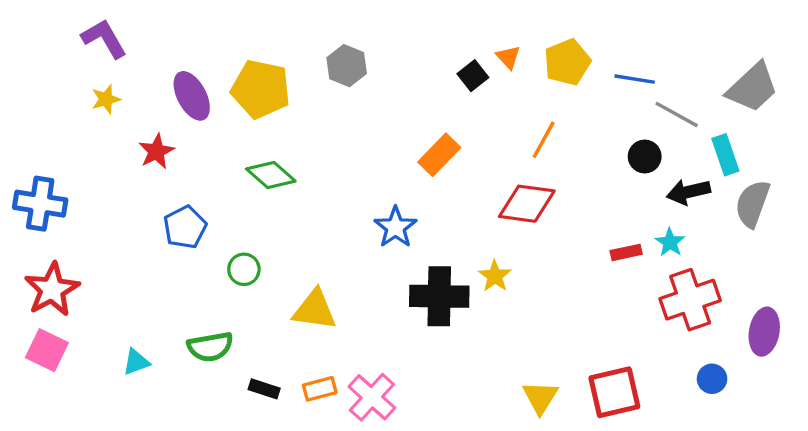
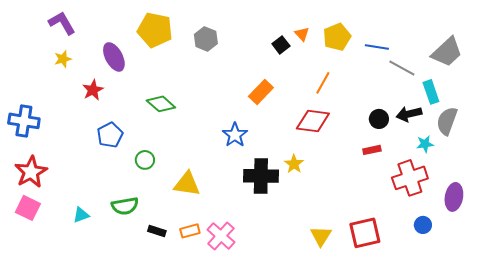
yellow pentagon: (261, 89) -> (155, 30), moved
black circle: (645, 156) -> (379, 119), moved
cyan star: (670, 242) -> (425, 144), moved, turned 30

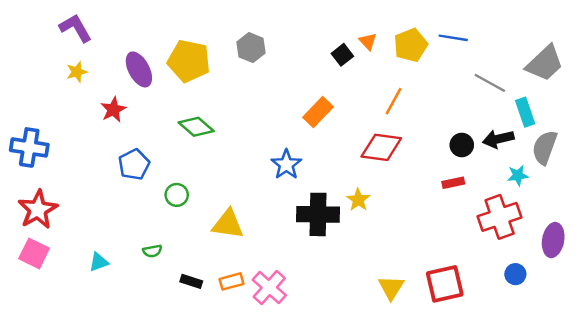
yellow pentagon: (155, 30) -> (189, 61), moved
blue line: (377, 47) -> (453, 38), moved
green semicircle: (125, 206) -> (152, 251), size x0.6

